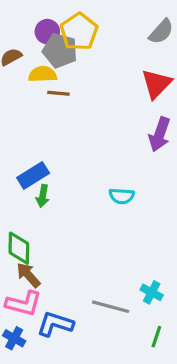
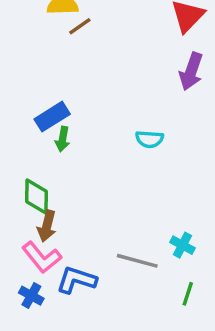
brown line: (58, 93) -> (80, 26), turned -40
brown arrow: (28, 275) -> (47, 226), turned -124
pink L-shape: (24, 303) -> (42, 257), turned 36

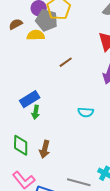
brown line: (80, 26) -> (66, 62), moved
brown arrow: (47, 226) -> (45, 149), moved

